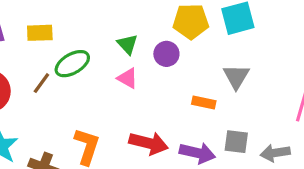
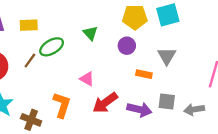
purple circle: (166, 54) -> (127, 46), moved
pink triangle: (127, 78) -> (87, 79), moved
red arrow: (149, 143) -> (105, 103), turned 130

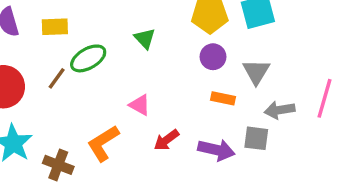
purple circle: (127, 46) -> (213, 57), moved
red arrow: (105, 103) -> (166, 140), size x0.7
orange L-shape: (62, 105) -> (103, 143), turned -140
gray arrow: (194, 110) -> (280, 110), moved

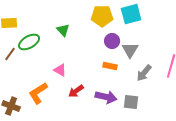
purple circle: (213, 57) -> (112, 41), moved
gray arrow: (280, 110) -> (144, 73), turned -42
gray square: (256, 138) -> (131, 102), moved

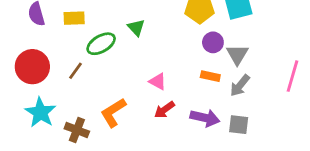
green triangle: (63, 30) -> (136, 28), moved
brown line: (10, 54) -> (75, 71), moved
pink triangle: (60, 70) -> (158, 81), moved
gray arrow: (144, 73) -> (240, 86), moved

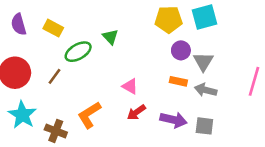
yellow rectangle: (74, 18) -> (53, 28), turned 30
gray arrow: (240, 86) -> (206, 90), turned 65

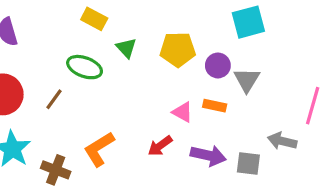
yellow pentagon: (169, 19) -> (178, 49), moved
yellow rectangle: (53, 28) -> (94, 19), moved
green ellipse: (78, 52) -> (85, 67), turned 50
pink triangle: (130, 86) -> (183, 112), moved
gray arrow: (206, 90) -> (282, 141), moved

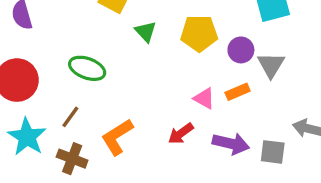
green ellipse: (85, 67) -> (87, 68), moved
brown line: (54, 99) -> (70, 117), moved
orange rectangle: (215, 106) -> (238, 92), turned -35

